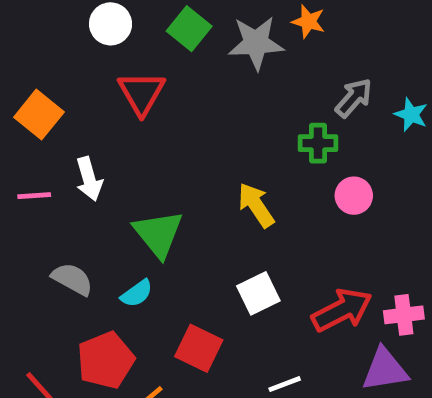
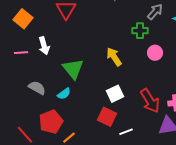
red arrow: (342, 310) -> (150, 101), turned 85
red square: (199, 348) -> (107, 117), moved

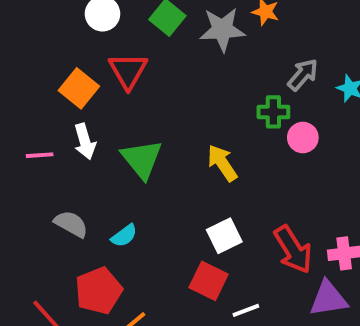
orange square: (23, 19) -> (79, 88), moved
pink circle: (155, 53) -> (303, 138), moved
green triangle: (73, 69) -> (142, 159), moved

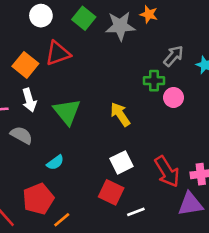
red triangle: (128, 71) -> (58, 53), turned 40
gray semicircle: (71, 224) -> (21, 135), moved

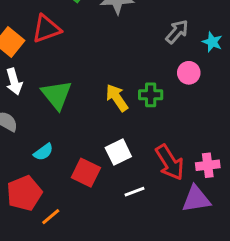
green cross: (154, 81) -> (151, 95), moved
pink circle: (174, 97) -> (189, 73), moved
red square: (111, 192) -> (86, 173), moved
white line: (136, 212) -> (134, 192), moved

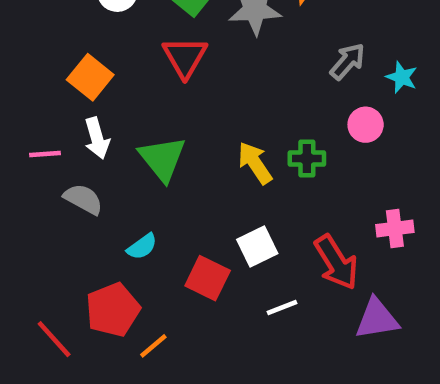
red triangle: (46, 29) -> (185, 57), moved, turned -40
pink cross: (208, 165) -> (395, 228), moved

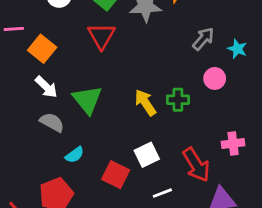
white arrow: (97, 138) -> (46, 87), turned -30
pink line: (45, 154) -> (14, 29), moved
gray semicircle: (83, 199) -> (52, 122), moved

